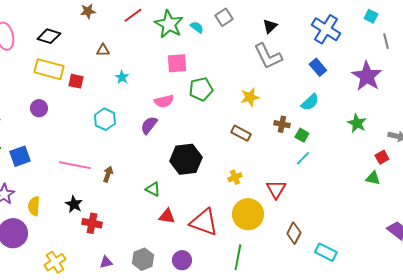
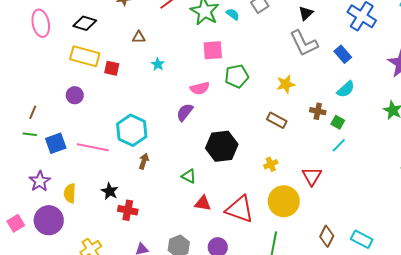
blue rectangle: (318, 67) -> (343, 54), moved
cyan hexagon: (105, 119) -> (132, 130), moved, size x1.4
pink line: (75, 165) -> (93, 147), moved
brown diamond: (294, 233) -> (327, 236), moved

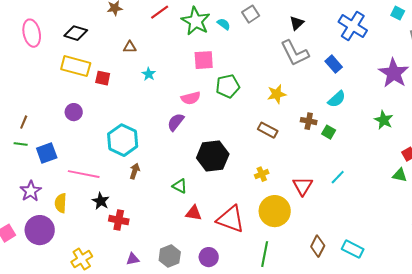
purple circle: (75, 95) -> (74, 112), moved
cyan line: (339, 145) -> (338, 177), moved
pink line: (93, 147) -> (84, 174), moved

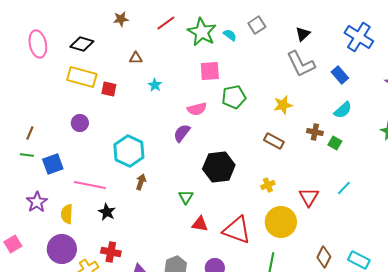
green triangle: (180, 186) -> (186, 197), turned 35
red cross: (119, 220) -> (111, 252), moved
purple circle: (40, 230) -> (62, 249), moved

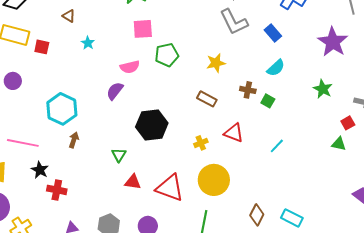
brown triangle: (136, 58) -> (69, 16), turned 32
red triangle: (309, 197) -> (234, 133), moved, turned -40
red cross: (111, 252) -> (57, 190), moved

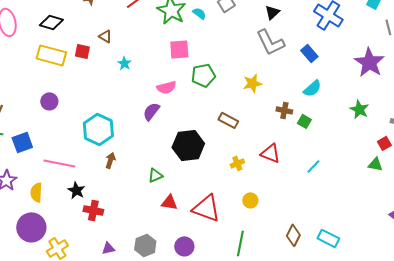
red square: (42, 47) -> (82, 51), moved
brown rectangle: (207, 99) -> (228, 120), moved
green triangle: (119, 155) -> (155, 175), turned 35
yellow circle: (214, 180) -> (250, 200), size x0.5

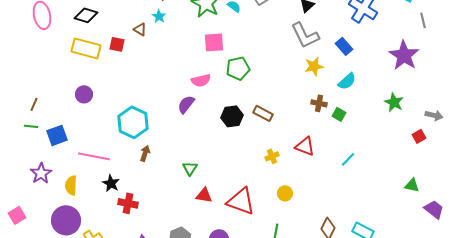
cyan star: (124, 63) -> (159, 16), moved
yellow star: (252, 83) -> (314, 66), moved
black hexagon: (188, 145) -> (232, 116), moved, size x0.7
green triangle: (375, 164) -> (412, 185), moved
green triangle: (155, 175) -> (190, 168), turned -35

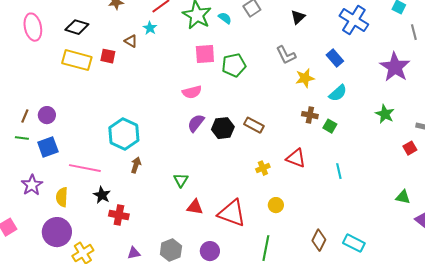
gray L-shape: (305, 35) -> (286, 55), moved, size x0.7
green pentagon: (238, 68) -> (234, 65), moved
purple circle: (84, 94) -> (47, 115), moved
purple semicircle: (186, 104) -> (196, 123), moved
cyan line: (348, 159) -> (339, 171), turned -56

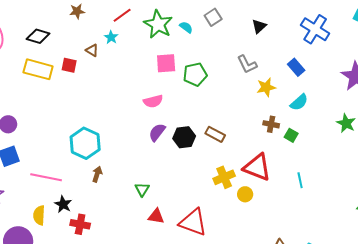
red triangle: (296, 158) -> (257, 167), size x1.4
yellow cross: (263, 168) -> (224, 177), size x1.5
yellow semicircle: (62, 197) -> (39, 215), moved
yellow circle: (276, 205) -> (245, 194), moved

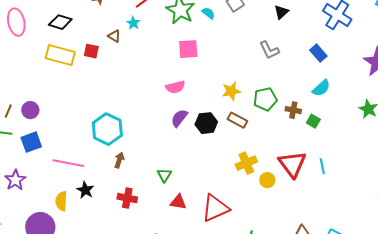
green pentagon: (195, 74) -> (265, 99), moved
yellow star: (266, 87) -> (231, 91), moved
red triangle: (257, 167) -> (292, 164), moved, turned 32
red triangle: (193, 222) -> (215, 208), turned -44
red cross: (80, 224) -> (127, 198), moved

